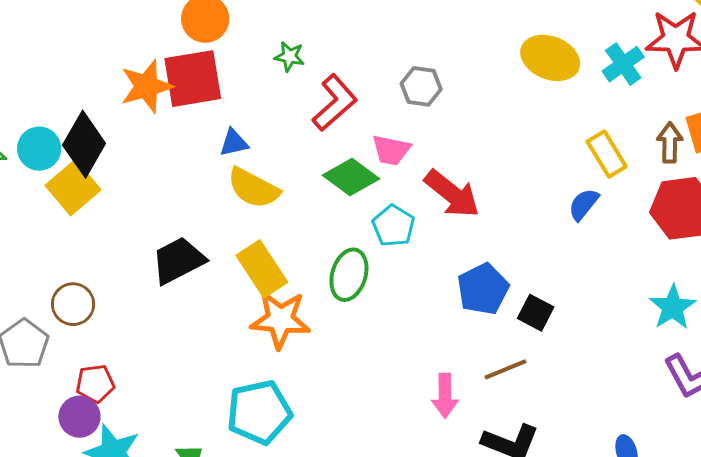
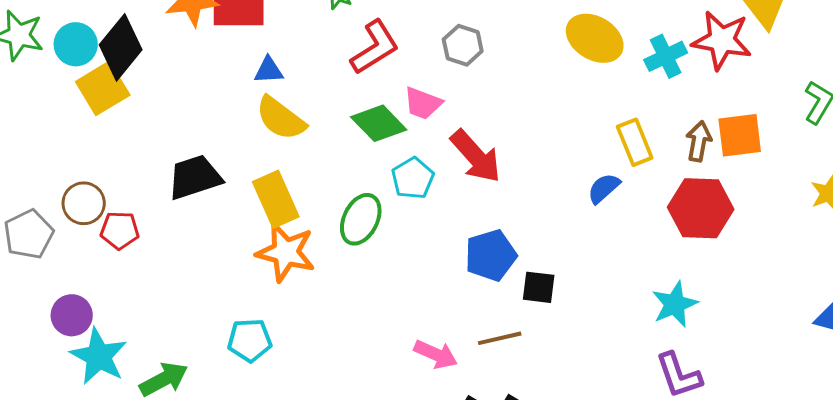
black square: (536, 313) -> (539, 287), turned -30
red pentagon: (95, 384) -> (120, 230), moved
pink arrow: (445, 396) -> (436, 354), turned -75
cyan pentagon: (259, 412) -> (250, 340), size x0.7

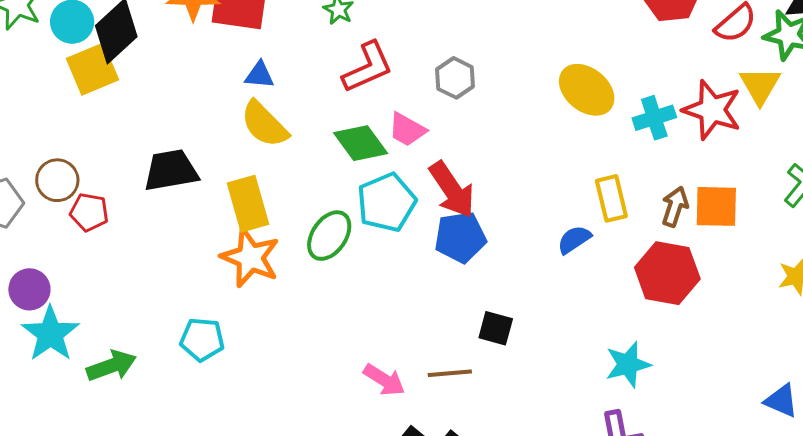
cyan pentagon: (413, 178) -> (387, 202), size x1.4
blue pentagon: (491, 255) -> (460, 237), moved

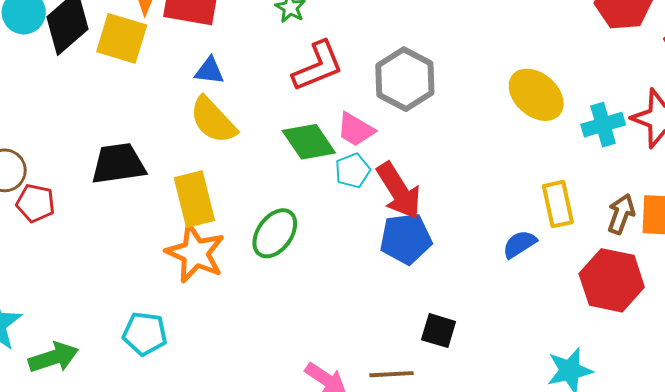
yellow square: (93, 69) -> (122, 38), moved, turned 38
gray hexagon: (455, 78) -> (405, 79), size x1.5
cyan pentagon: (387, 202) -> (353, 171), moved, size x0.6

